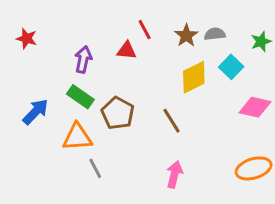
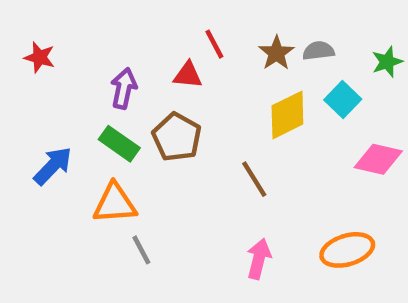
brown pentagon: (118, 113) -> (177, 137), moved
orange ellipse: (254, 168) -> (347, 250), moved

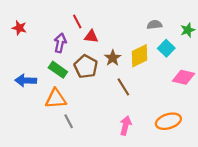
red line: (214, 44) -> (77, 21), moved
brown star: (276, 53) -> (113, 58), moved
blue arrow: (53, 166) -> (26, 80), turned -132

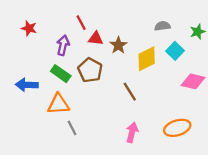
red star: (19, 28) -> (29, 28), moved
brown star: (113, 58) -> (118, 45), moved

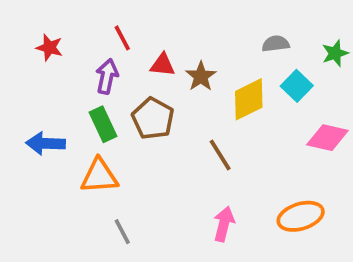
red line: (81, 23) -> (122, 38), moved
green rectangle: (61, 74) -> (103, 124), turned 30
gray line: (72, 128) -> (122, 232), moved

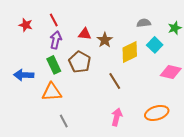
red line: (122, 38) -> (54, 20), moved

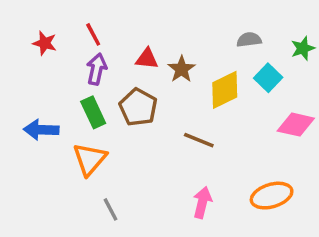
brown line: (115, 81) -> (199, 140), turned -36
orange triangle: (52, 92) -> (90, 159), turned -45

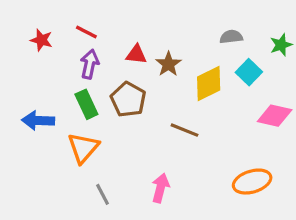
red line: (93, 34) -> (86, 32), turned -35
pink arrow: (202, 202) -> (160, 188), moved

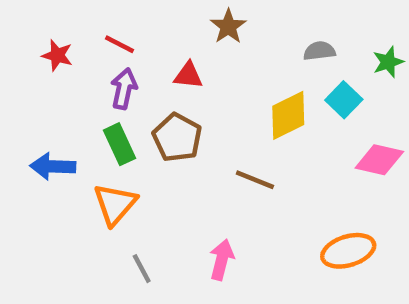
brown star: (168, 64) -> (228, 26), moved

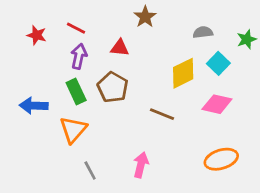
pink diamond: (379, 160) -> (217, 104), moved

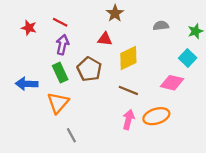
red triangle: (120, 48) -> (105, 39), moved
cyan square: (218, 63) -> (188, 58), moved
yellow diamond: (183, 73) -> (128, 58), moved
orange ellipse: (221, 159) -> (156, 116), moved
pink arrow: (141, 165) -> (128, 120), moved

